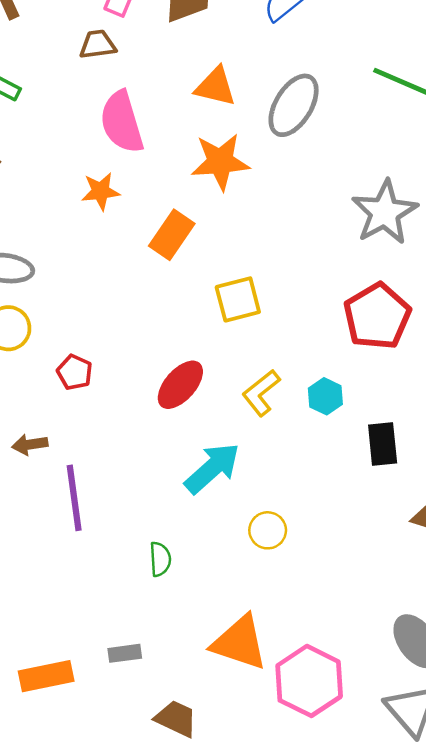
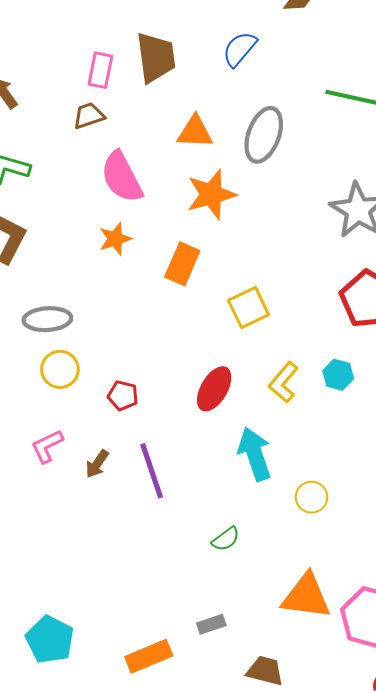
brown arrow: (30, 445) -> (97, 464), turned -36
cyan arrow: (212, 468) -> (255, 454), turned -56
purple line: (74, 498) -> (152, 471), moved
green semicircle: (160, 559) -> (226, 539), turned 68

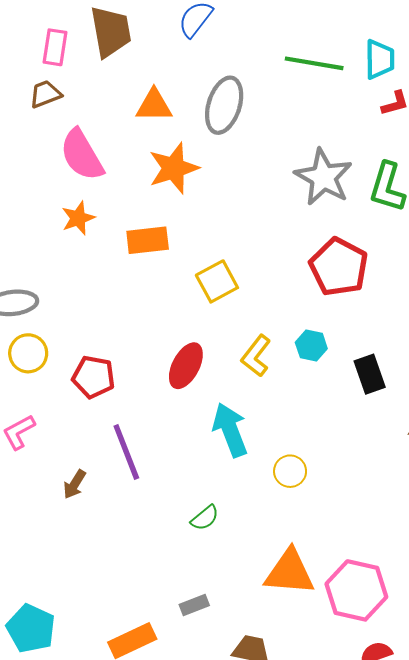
orange rectangle: (182, 264) -> (148, 240), turned 63
red pentagon: (123, 396) -> (94, 377), size x1.4
brown arrow: (97, 464) -> (75, 484), moved

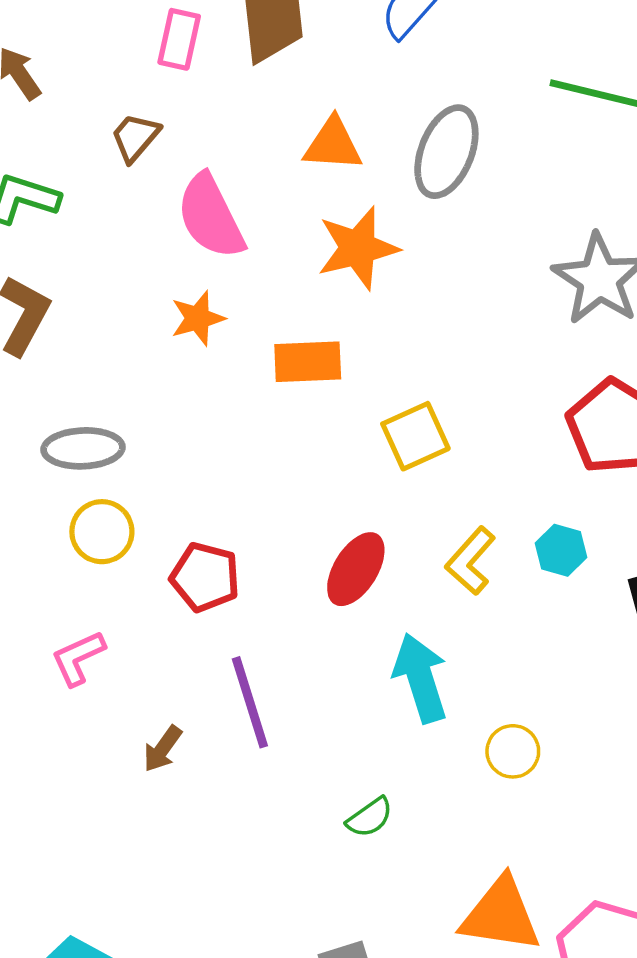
brown trapezoid: (45, 94) -> (135, 137), moved, turned -32

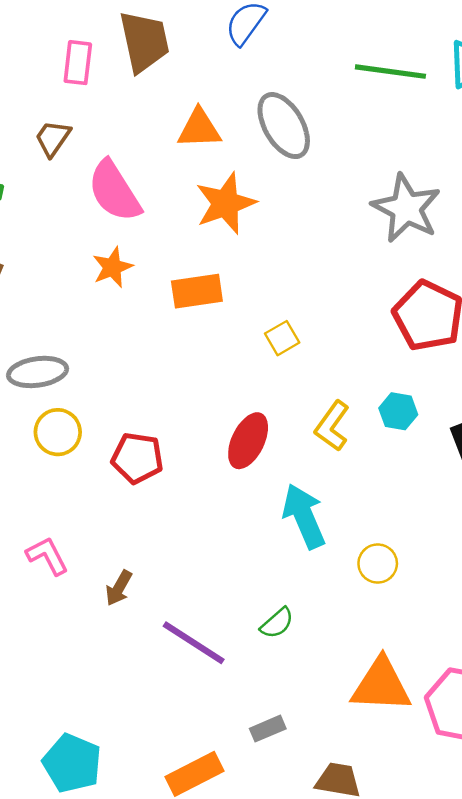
gray ellipse: (446, 152) -> (284, 126), turned -46
yellow square: (415, 436) -> (282, 338), size x0.7
pink L-shape: (78, 658) -> (47, 556), moved, turned 93
purple line: (250, 702) -> (194, 643), moved, turned -34

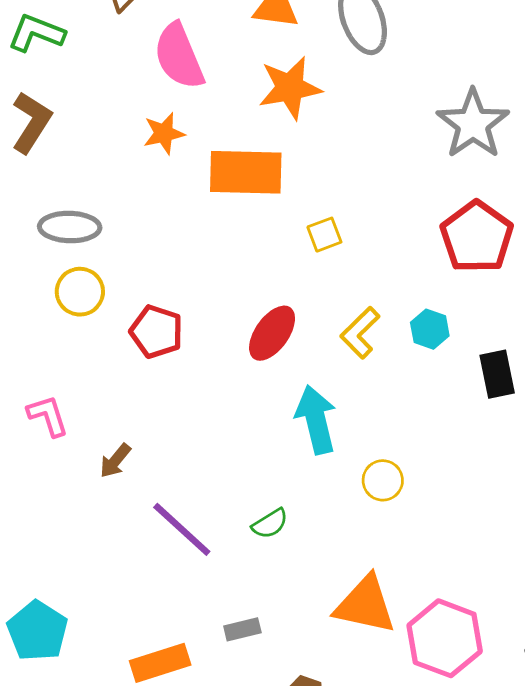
orange rectangle: (197, 291) -> (246, 172), size x1.4

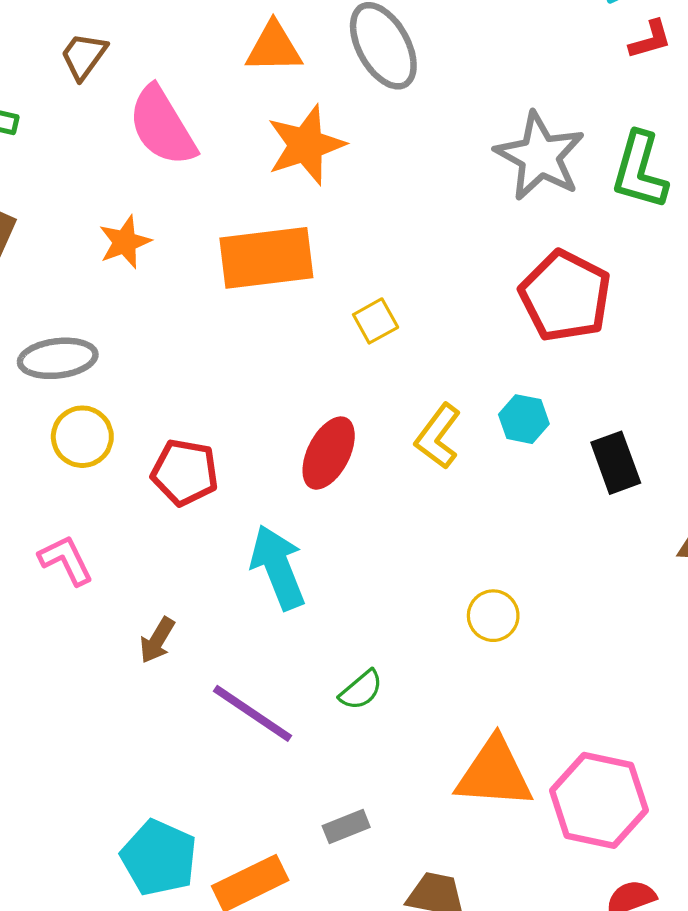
orange star: (164, 133) -> (125, 242), moved
pink L-shape: (48, 416) -> (66, 560), moved
cyan arrow: (316, 420) -> (278, 567), moved
cyan pentagon: (37, 631) -> (159, 858), moved

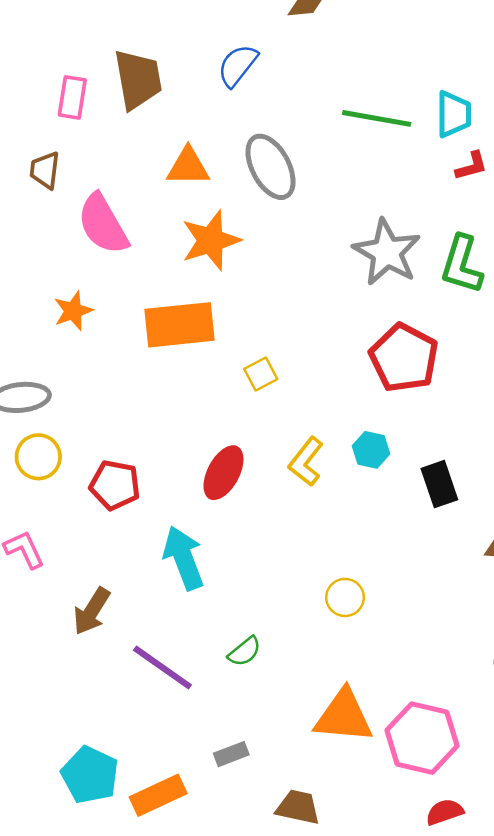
brown trapezoid: (84, 56) -> (45, 170), turned -30
brown arrow: (157, 640) -> (92, 611), size x1.4

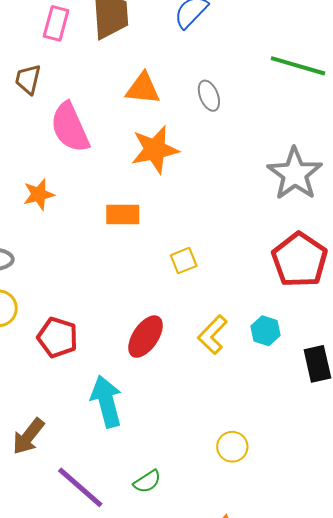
gray ellipse: (271, 167) -> (209, 96), size x0.6
orange rectangle: (179, 325) -> (123, 215), size x0.6

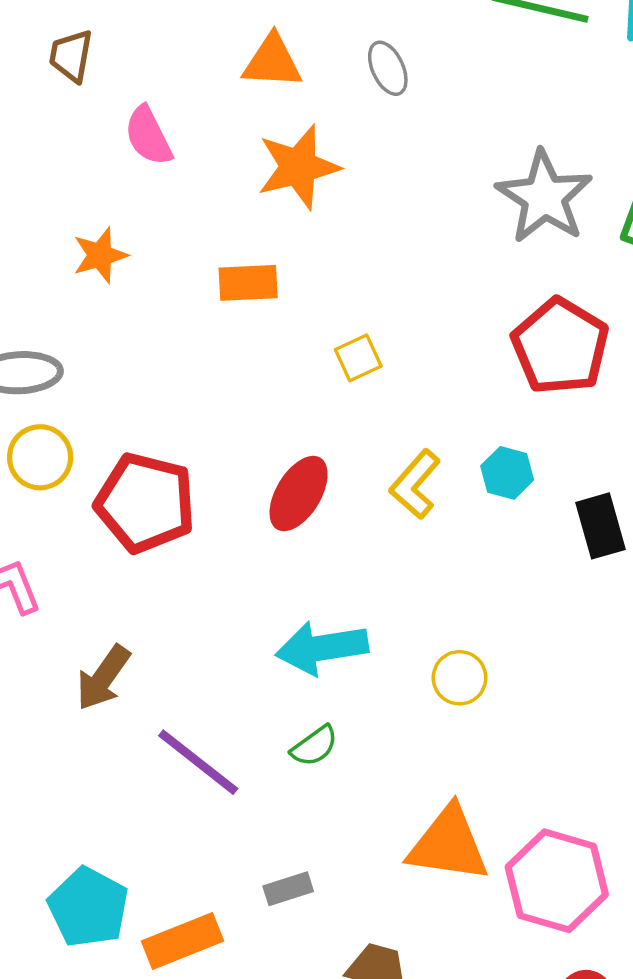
pink semicircle: (70, 127) -> (148, 136), size x0.7
red pentagon: (58, 337) -> (145, 503), size x1.4
cyan arrow: (106, 401) -> (322, 648), moved, turned -81

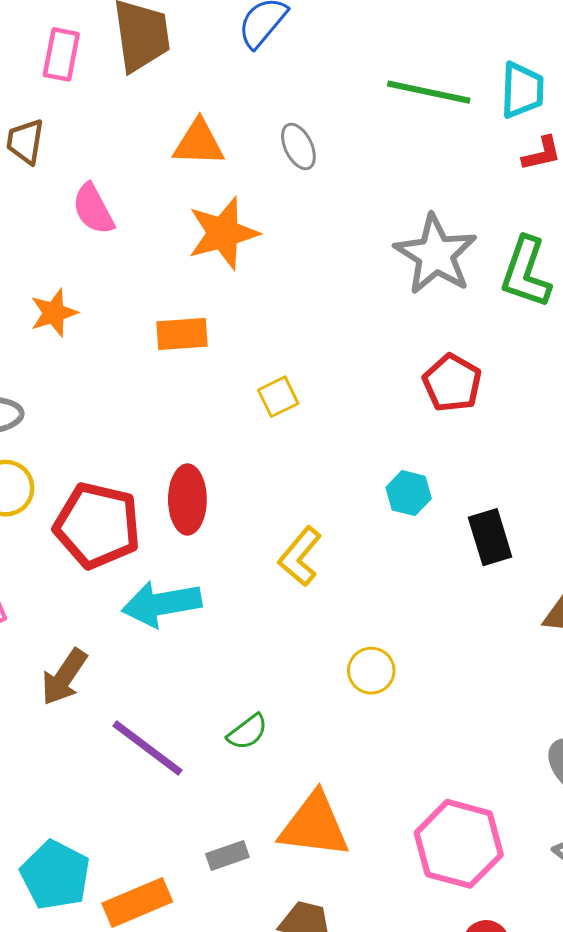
red pentagon: (560, 346) -> (452, 383), size x0.7
yellow L-shape: (415, 484) -> (300, 556), moved
red ellipse: (299, 494) -> (187, 499), moved, turned -30
cyan arrow: (322, 648) -> (162, 604), moved
orange triangle: (448, 844) -> (314, 825), moved

